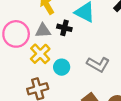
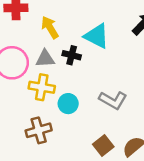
yellow cross: (40, 54) -> (42, 87), turned -36

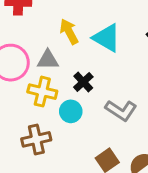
yellow arrow: (50, 27) -> (69, 32), moved
black cross: (72, 55) -> (83, 82), moved, turned 30

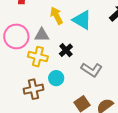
cyan circle: (71, 111) -> (56, 78), moved

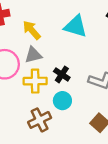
yellow arrow: (56, 16) -> (32, 30), moved
black cross: (66, 50) -> (62, 74), moved

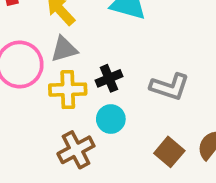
black cross: (62, 74) -> (109, 78), turned 35

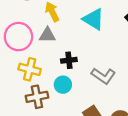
yellow cross: (68, 90) -> (30, 69), moved

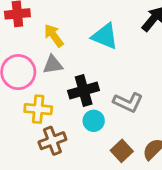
black cross: (69, 60) -> (84, 90), size x1.5
cyan circle: (63, 85) -> (94, 121), moved

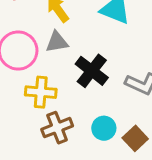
black cross: (84, 90) -> (92, 71), turned -36
cyan circle: (94, 121) -> (104, 128), moved

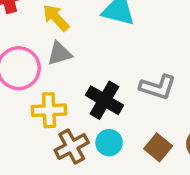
black cross: (92, 71) -> (104, 100), moved
cyan circle: (104, 128) -> (109, 143), moved

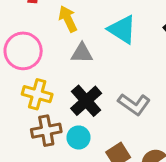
gray triangle: (60, 53) -> (82, 53), moved

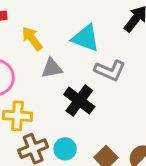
black cross: (86, 101) -> (79, 101), moved
gray L-shape: (134, 104) -> (110, 70), moved

